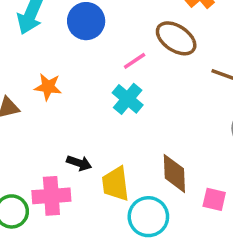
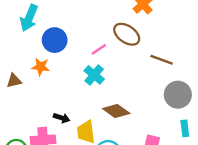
blue circle: (86, 21) -> (55, 40), moved
brown diamond: (174, 173) -> (116, 111), moved, turned -52

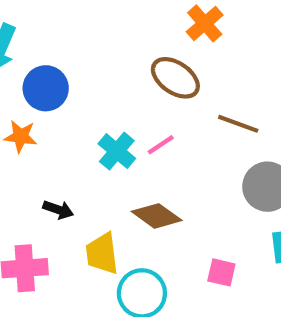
pink line: (99, 49) -> (161, 145), moved
black arrow: (62, 118) -> (58, 210), moved

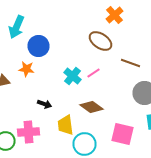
pink square: (221, 272) -> (122, 134), size x1.6

